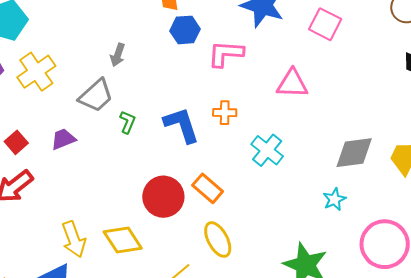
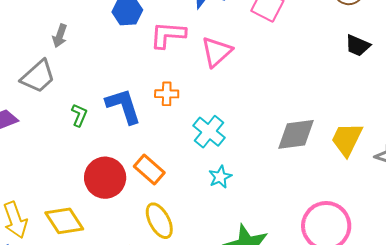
pink triangle: (292, 84) -> (217, 52), moved, turned -44
green L-shape: (128, 122) -> (79, 115), moved
cyan star: (334, 199) -> (220, 177), moved

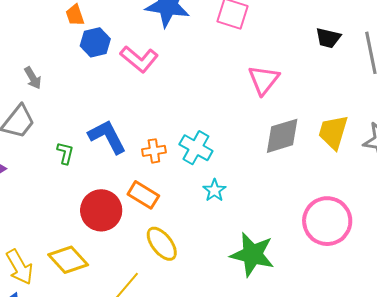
pink L-shape: (168, 35) -> (139, 59), turned -135
gray arrow: (60, 36) -> (33, 78), turned -40
pink triangle: (217, 52) -> (264, 80), moved
orange cross: (167, 94) -> (154, 151), moved

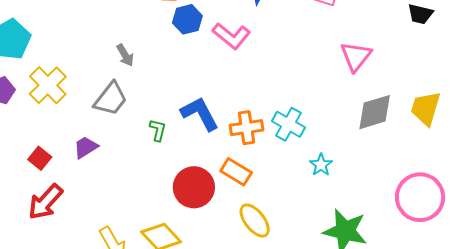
orange cross: (154, 151) -> (246, 128), size x1.4
cyan star: (214, 190) -> (321, 165), moved

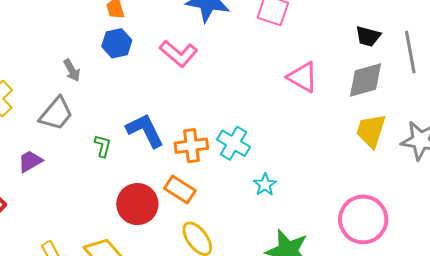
blue hexagon: (187, 19) -> (117, 43), moved
pink triangle: (356, 56) -> (303, 77), turned -40
gray diamond: (375, 112) -> (365, 80), moved

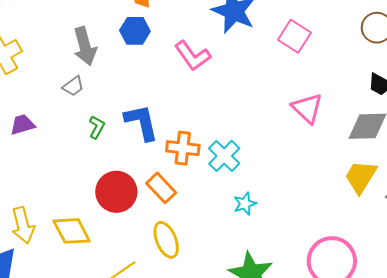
gray arrow: (72, 70) -> (85, 46), size x1.6
gray trapezoid: (56, 114) -> (73, 86), moved, size x0.6

